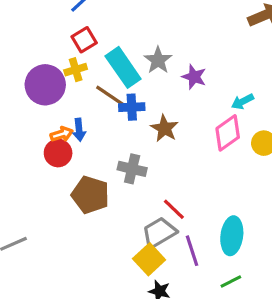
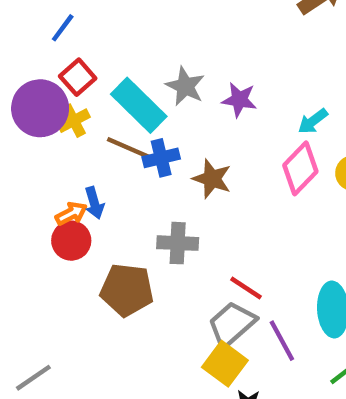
purple circle: (45, 85) -> (40, 108), moved

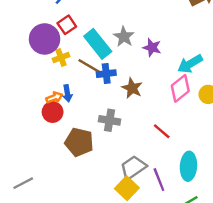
yellow cross: (74, 121) -> (61, 57), moved
cyan arrow: (313, 121) -> (190, 64), size x1.5
red line: (246, 288) -> (162, 131), moved

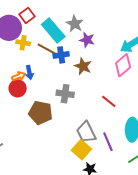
purple star: (152, 48) -> (87, 40), moved
yellow cross: (61, 57) -> (23, 43), turned 32
gray trapezoid: (133, 167) -> (86, 132), turned -80

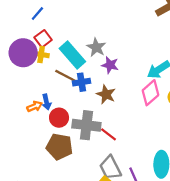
yellow cross: (23, 43) -> (41, 54), moved
red circle: (18, 88) -> (59, 118), moved
gray cross: (65, 94) -> (86, 125), size x1.4
red line: (109, 101) -> (108, 134), moved

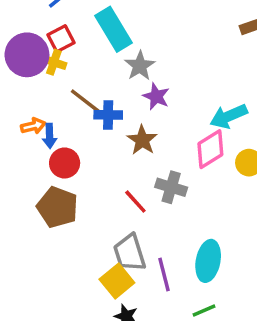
cyan rectangle: (72, 55) -> (113, 29), moved
orange arrow: (35, 106) -> (33, 126), moved
gray cross: (86, 125) -> (171, 187), moved, size x0.7

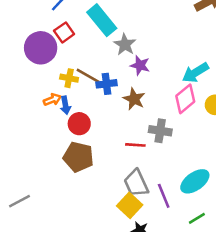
yellow cross: (54, 62) -> (69, 78), moved
red line: (135, 202) -> (135, 145), turned -36
cyan ellipse: (208, 261) -> (195, 181), turned 52

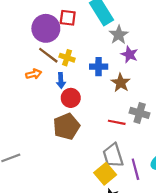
red square: (64, 32) -> (68, 18), turned 35
brown line: (88, 76) -> (48, 55), moved
orange arrow: (52, 100) -> (34, 74), moved
brown pentagon: (78, 157) -> (66, 126), turned 30

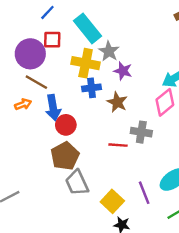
yellow cross: (67, 58) -> (86, 63), moved, size x1.6
blue arrow: (61, 81) -> (53, 108), size x1.5
gray trapezoid: (113, 155) -> (77, 183), moved

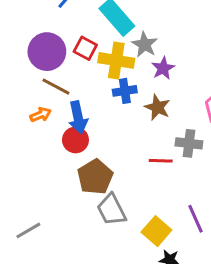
red square: (52, 40) -> (85, 48), moved, turned 30
purple star: (123, 71) -> (163, 68), turned 30
red circle: (66, 125) -> (75, 140), moved

